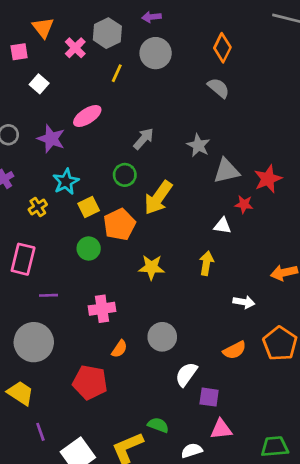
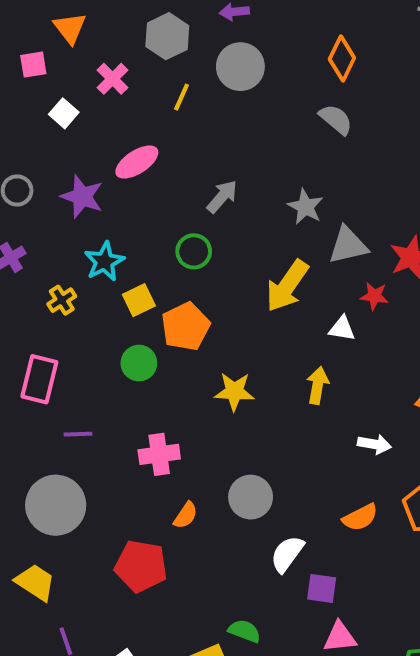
pink cross: (75, 48) -> (113, 79), moved
yellow arrow: (158, 198) -> (287, 286), moved

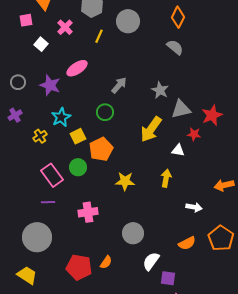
pink rectangle: (39, 379) -> (52, 175), moved, turned -50
orange semicircle: (186, 515) -> (106, 262), moved

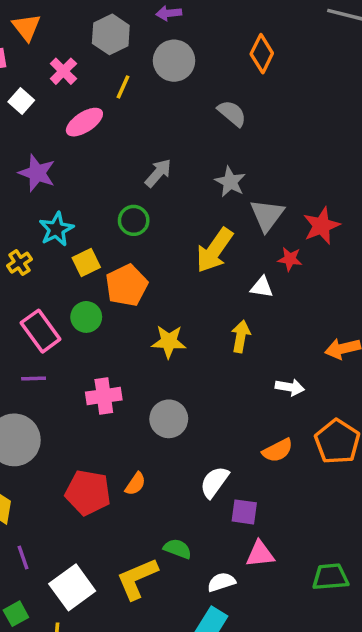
gray semicircle: (175, 47) -> (232, 113), moved
pink ellipse: (77, 68) -> (84, 122), moved
gray triangle: (181, 109) -> (267, 215), turned -40
gray circle: (133, 233) -> (169, 419), moved

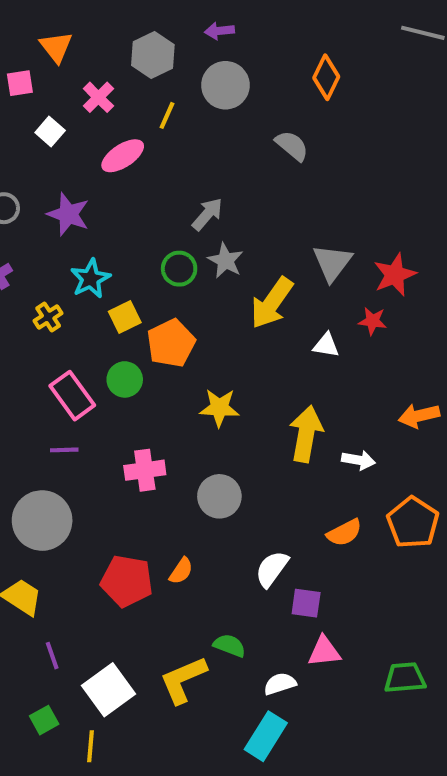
gray star: (230, 182) -> (225, 261), moved
red star: (290, 259) -> (373, 321), moved
yellow arrow: (241, 336) -> (306, 434), moved, size x1.5

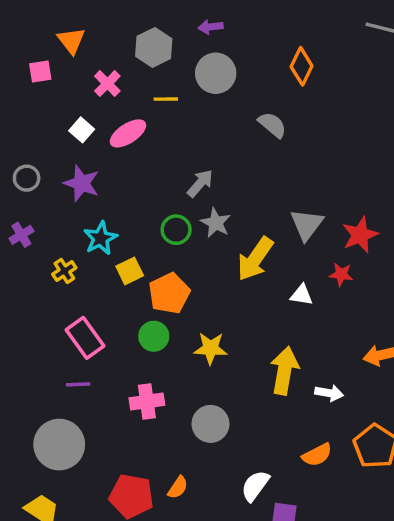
yellow line: (167, 115) -> (166, 99), turned 65
white square: (50, 132) -> (82, 130), moved
green circle: (125, 379) -> (154, 336), moved

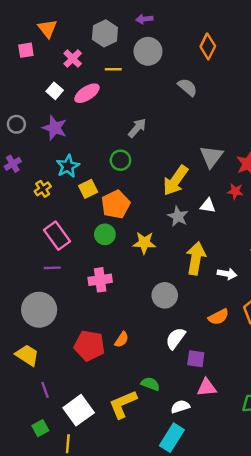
gray star: (216, 223) -> (178, 216), moved
gray circle: (210, 424) -> (165, 295), moved

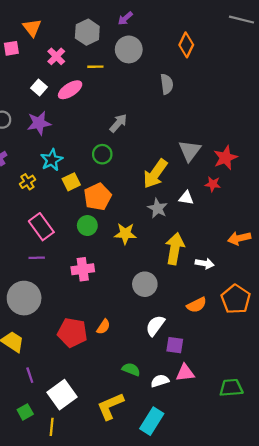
purple arrow: (144, 19) -> (125, 18), turned -35
gray semicircle: (187, 87) -> (167, 84), turned 42
purple star: (55, 128) -> (39, 123), turned -30
yellow L-shape: (123, 404) -> (110, 406), moved
white semicircle: (180, 407) -> (160, 381), moved

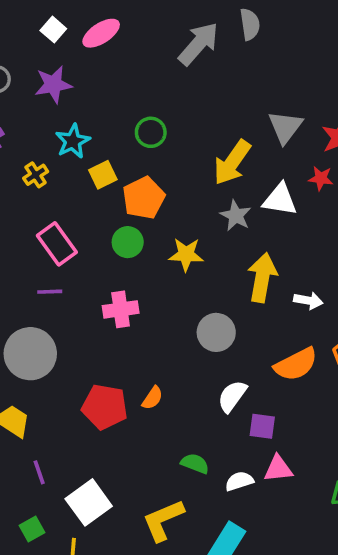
gray arrow: (118, 123) -> (199, 44), moved, size x1.5
white triangle: (186, 198) -> (280, 200), size x1.5
orange semicircle: (197, 305) -> (296, 364), size x1.4

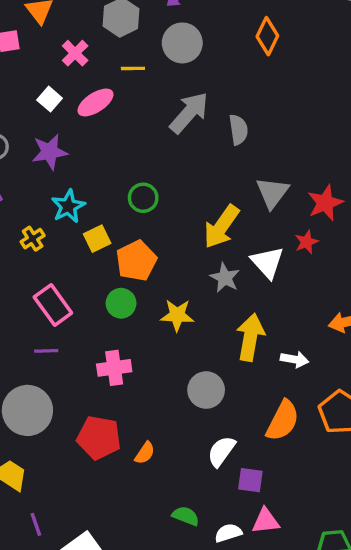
gray semicircle: (250, 24) -> (238, 130), moved
red star: (321, 178) -> (306, 242), turned -30
white triangle: (280, 200) -> (267, 262), turned 39
orange semicircle: (296, 364) -> (283, 421), turned -36
red pentagon: (105, 407) -> (99, 438), moved

